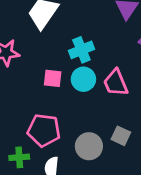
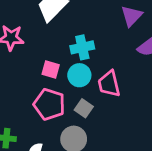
pink pentagon: (44, 130) -> (49, 104), moved
gray square: (121, 136) -> (84, 108), moved

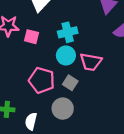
pink square: (51, 69) -> (31, 37), moved
pink trapezoid: (109, 84) -> (91, 62), turned -65

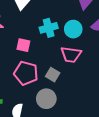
pink square: (31, 37) -> (23, 45), moved
cyan circle: (66, 55) -> (73, 29), moved

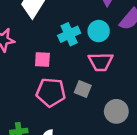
gray circle: (46, 99) -> (116, 111), moved

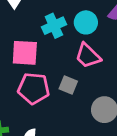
pink square: (42, 59) -> (25, 53), size x1.5
pink trapezoid: (101, 62) -> (88, 56), turned 45

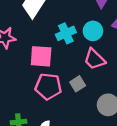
gray square: (68, 85) -> (78, 84), turned 35

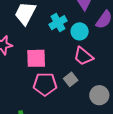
cyan cross: (66, 33) -> (58, 23), moved

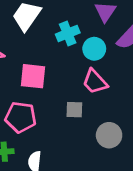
gray square: (71, 79) -> (74, 110), turned 32
pink pentagon: (45, 84) -> (21, 117), moved

